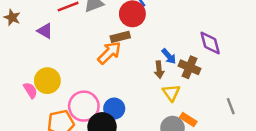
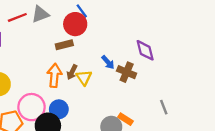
orange arrow: (109, 53) -> (54, 75), moved, turned -40
brown arrow: (159, 70) -> (72, 72), moved, turned 32
yellow triangle: (171, 93) -> (84, 78), moved

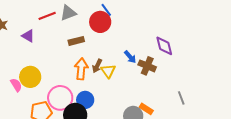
brown rectangle: (64, 45) -> (76, 41), moved

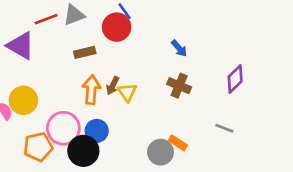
purple triangle: (28, 36) -> (21, 46), size x1.6
purple diamond: (164, 46) -> (235, 79), moved, turned 60
blue arrow: (130, 57) -> (179, 48), moved
gray line: (181, 98) -> (224, 128), turned -48

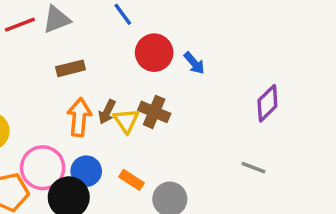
red circle: (117, 27) -> (154, 53), moved
brown cross: (179, 86) -> (154, 112), moved
orange rectangle: (178, 143) -> (131, 180), moved

